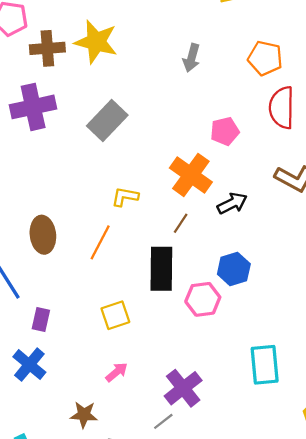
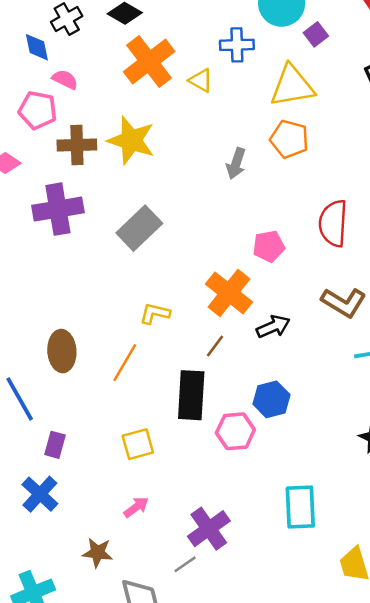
orange pentagon: (265, 58) -> (289, 139), moved

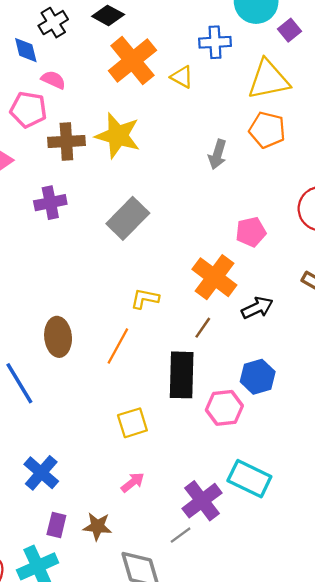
purple cross: (58, 209) -> (50, 203), size x0.7
purple rectangle: (55, 445) -> (56, 525), moved
cyan rectangle: (300, 507) -> (249, 479), moved, turned -60

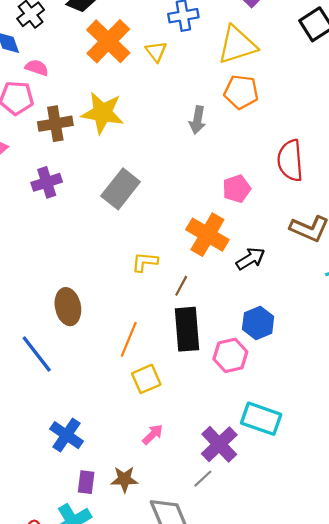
yellow triangle: (182, 77) -> (156, 51), turned 30
brown line: (203, 328) -> (181, 286), moved
orange line: (118, 346) -> (129, 339), moved

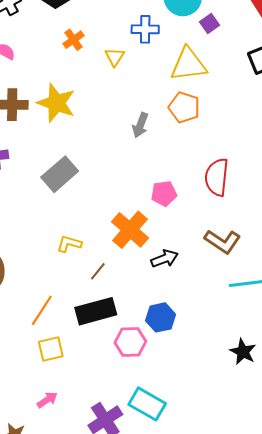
orange cross: (108, 41) -> (74, 40), size x0.5
black rectangle: (187, 329) -> (96, 311), turned 69

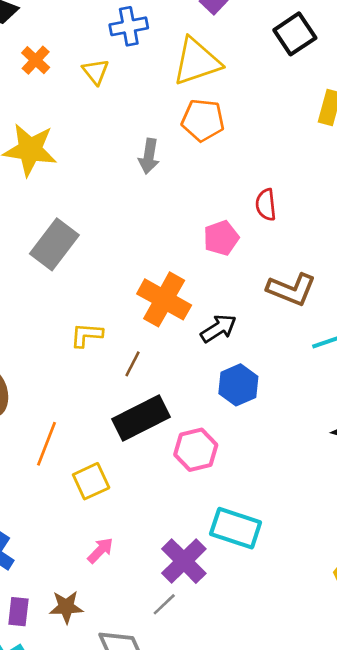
red semicircle: (217, 177) -> (266, 205), size x0.6
pink pentagon: (164, 193) -> (221, 238), moved
orange line: (42, 310) -> (46, 444), moved
blue hexagon: (161, 317) -> (238, 385), moved

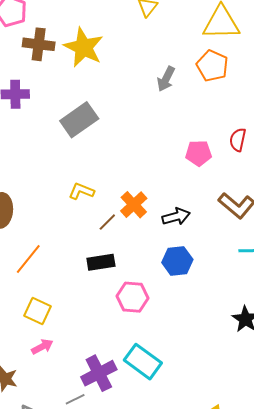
orange cross: (164, 299) -> (134, 205), moved, size x0.7
black rectangle: (141, 418) -> (101, 262), size x0.7
yellow square: (91, 481) -> (38, 311), moved, turned 32

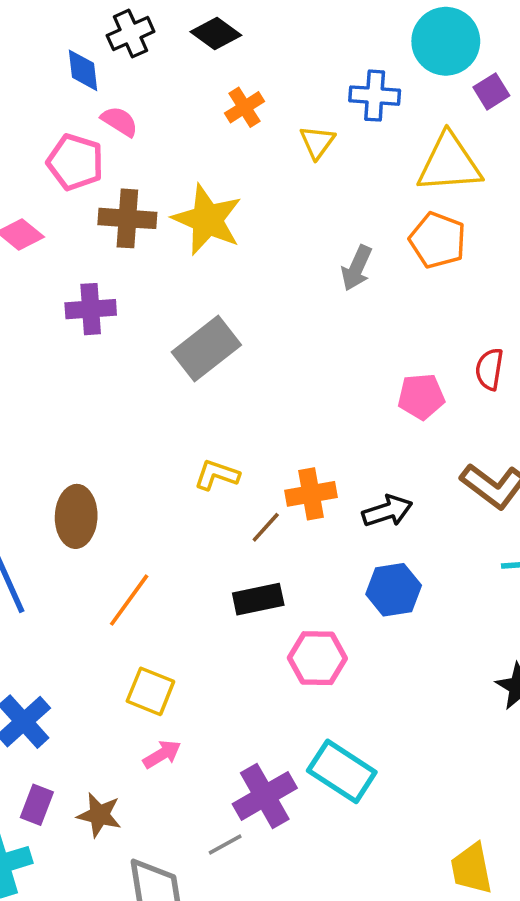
orange cross: (134, 205) -> (311, 494), turned 36

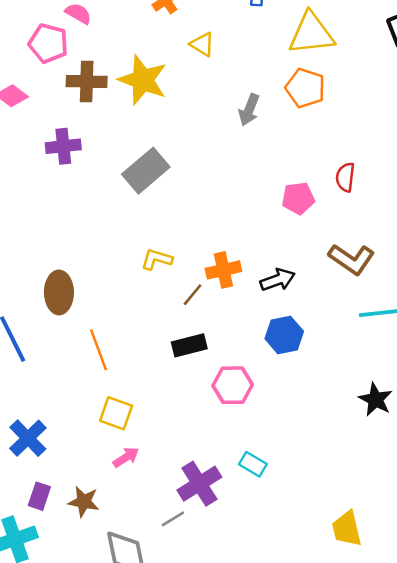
yellow triangle: (317, 142) -> (202, 44), moved, turned -32
orange line: (129, 600) -> (99, 350), turned -54
cyan rectangle: (342, 771) -> (253, 464), size x0.6

